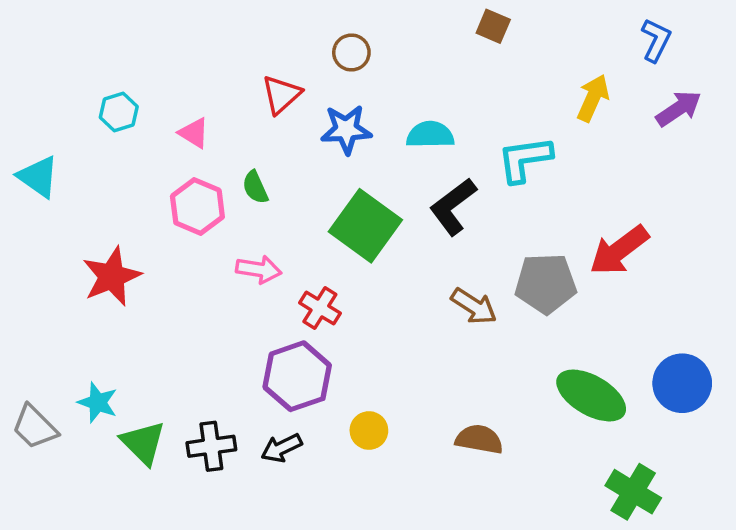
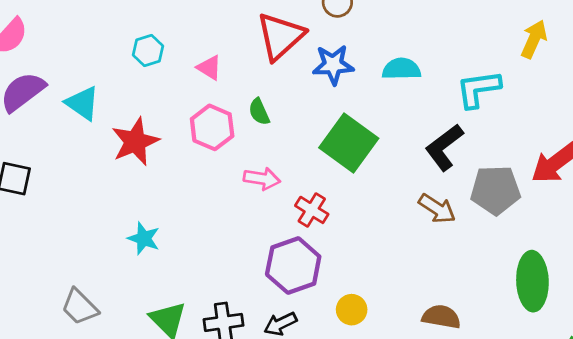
red triangle: (281, 94) -> (280, 36), size x1.5
black L-shape: (453, 206) -> (444, 147), moved
red star: (112, 276) -> (135, 142), moved
green ellipse: (591, 395) -> (532, 281), turned 58
cyan star: (98, 402) -> (144, 238), moved

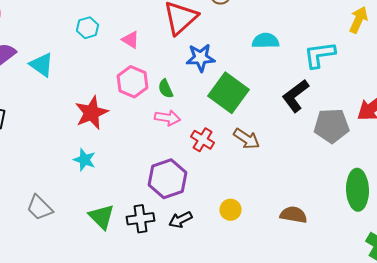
blue star: (333, 65) -> (201, 58), moved
green semicircle: (259, 112) -> (166, 89), moved
red star: (135, 142) -> (92, 113), moved
brown arrow: (437, 209) -> (247, 139), moved
purple hexagon: (293, 265) -> (168, 179), moved

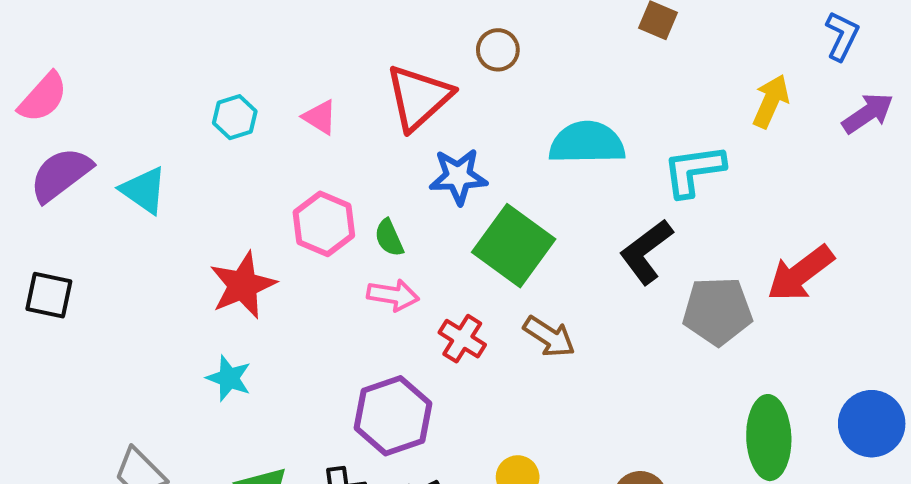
pink triangle: (131, 40) -> (320, 117), moved
cyan semicircle: (266, 41) -> (587, 143), size x1.4

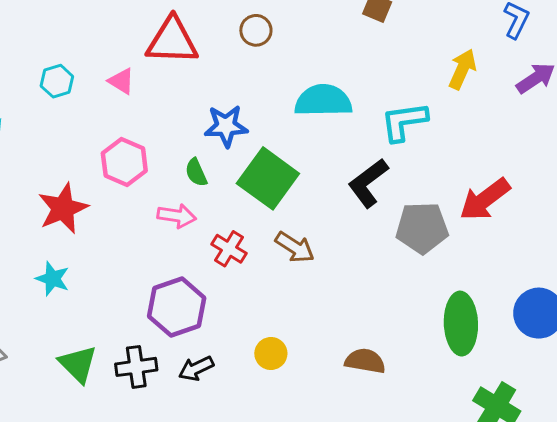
red triangle: (419, 97) -> (172, 41), moved, turned 44
green semicircle: (389, 238) -> (196, 172), moved

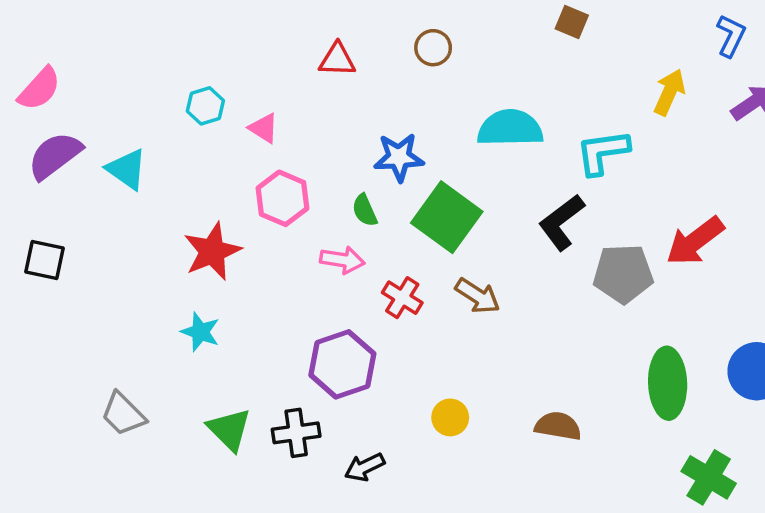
red triangle: (172, 41) -> (337, 60), size x0.6
pink triangle: (121, 81) -> (264, 128), moved
black arrow: (196, 368) -> (365, 467), moved

